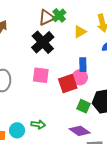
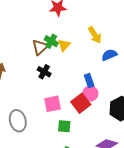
yellow triangle: (80, 32) -> (64, 45), moved
black cross: (43, 42) -> (44, 72), size x0.6
green square: (84, 106) -> (64, 126), moved

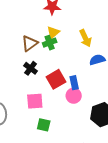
green cross: (51, 41) -> (50, 43), moved, turned 32
yellow triangle: (64, 45) -> (53, 32), moved
red square: (81, 103) -> (56, 79), moved

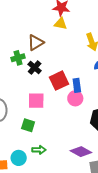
yellow triangle: (53, 32) -> (61, 24), moved, turned 48
green cross: (50, 43) -> (18, 58), moved
green square: (44, 125) -> (28, 125), moved

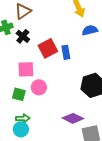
pink circle: (75, 98) -> (39, 87), moved
green arrow: (39, 150) -> (23, 118), moved
cyan circle: (19, 158) -> (21, 129), moved

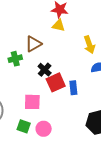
black cross: (23, 36) -> (45, 70), moved
pink circle: (39, 87) -> (44, 129), moved

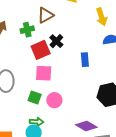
red square: (56, 82) -> (41, 50), moved

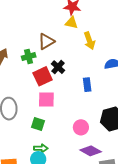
yellow arrow: (102, 17) -> (89, 41), moved
pink circle: (54, 100) -> (81, 127), moved

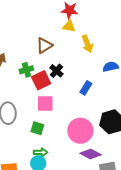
green cross: (29, 57) -> (26, 70), moved
blue rectangle: (87, 85) -> (86, 88), turned 40
pink circle: (81, 127) -> (80, 131), size x1.6

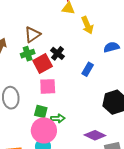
brown triangle: (44, 45) -> (32, 35), moved
pink circle: (80, 131) -> (44, 130), moved
green arrow: (41, 152) -> (58, 118), moved

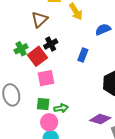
brown triangle: (32, 35) -> (40, 19), moved
black cross: (58, 53) -> (51, 44), turned 32
pink circle: (44, 130) -> (49, 122), size x0.7

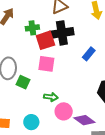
black cross: (51, 44) -> (62, 33), size x1.6
green square: (43, 104) -> (23, 82), moved
pink circle: (49, 122) -> (64, 111), moved

